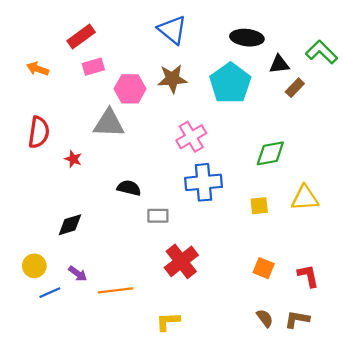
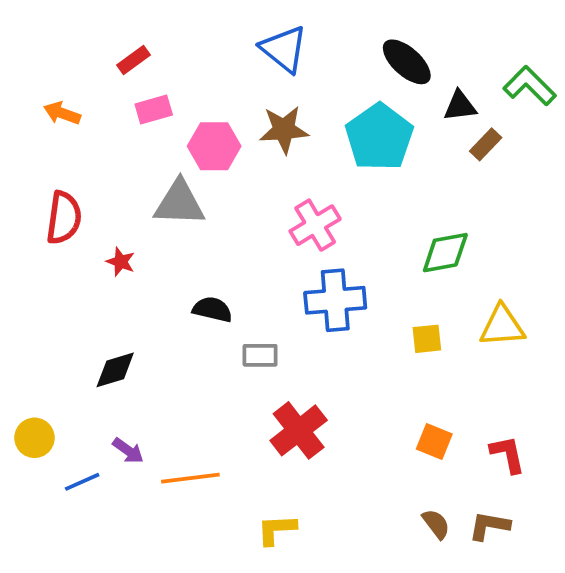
red rectangle: (81, 36) -> (134, 60), size x0.7
black ellipse: (247, 38) -> (407, 62), turned 36
yellow circle: (34, 266) -> (34, 438), moved

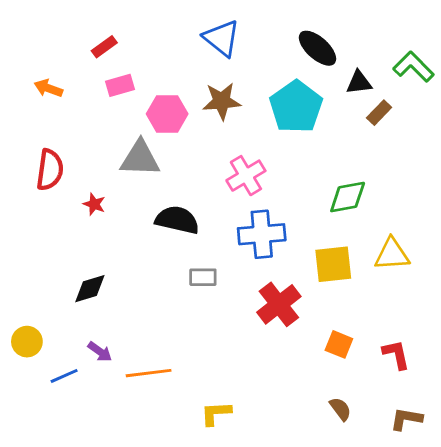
black semicircle: (212, 309) -> (177, 220), moved, size x1.4
yellow square: (427, 339) -> (333, 264), size x1.6
red cross: (299, 430) -> (279, 304), moved
brown L-shape: (489, 526) -> (406, 419), moved

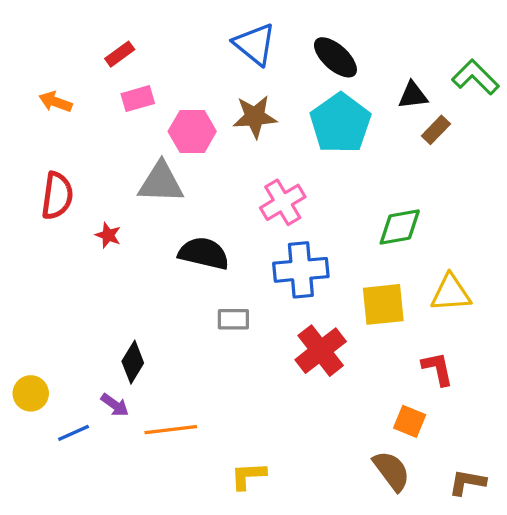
black ellipse: (317, 48) -> (335, 57), moved
black diamond: (90, 289) -> (133, 362), moved, turned -42
orange square: (339, 344) -> (410, 421), moved
red L-shape: (396, 354) -> (438, 369), moved
brown semicircle: (340, 409) -> (391, 471), size x1.5

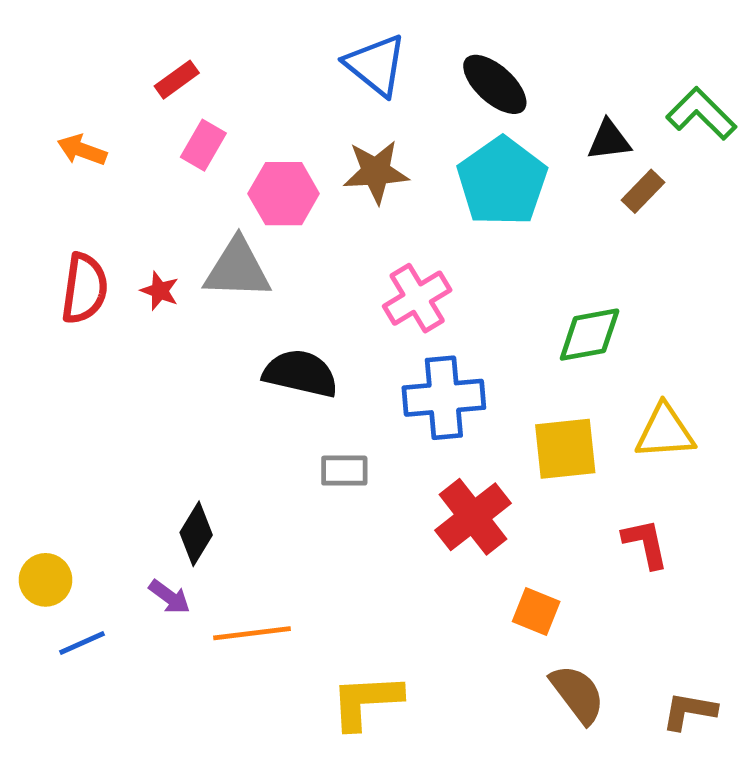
pink rectangle: (138, 99) -> (203, 145), turned -44
red star: (108, 235) -> (160, 291), moved
orange square: (410, 421) -> (536, 611), moved
blue line: (74, 433) -> (82, 643), moved
yellow L-shape: (248, 476) -> (366, 701), size x1.4

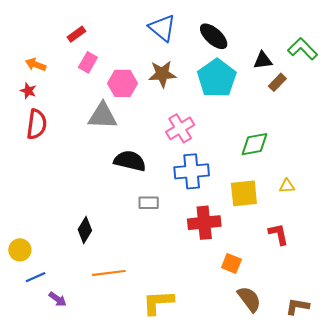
red star: (160, 291) -> (28, 91), moved
yellow triangle: (665, 432) -> (287, 186), size x0.6
red cross: (473, 517) -> (204, 223), turned 32
purple arrow: (169, 597) -> (58, 299), moved

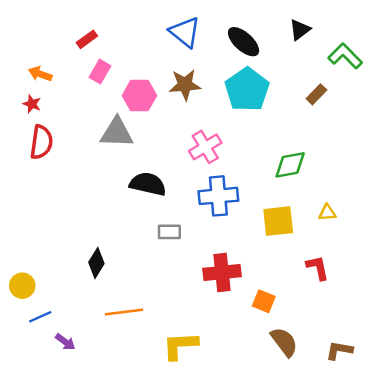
black triangle: (263, 60) -> (300, 30), moved, turned -30
red cross: (204, 223) -> (222, 273), moved

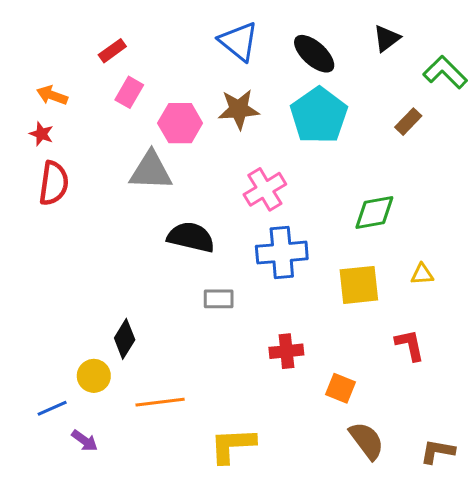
red cross: (222, 273) -> (286, 351), size x0.7
yellow circle: (22, 286) -> (94, 376), moved

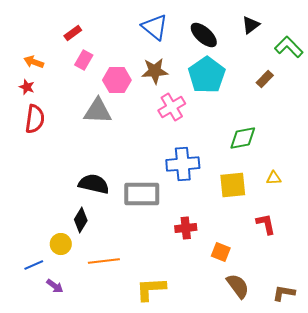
pink cross: (265, 189) -> (172, 107), moved
black semicircle: (191, 237) -> (94, 184), moved
gray rectangle: (219, 299) -> (142, 194), size x1.8

